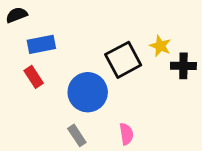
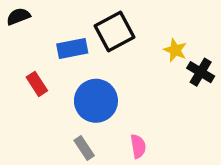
blue rectangle: (41, 44) -> (72, 48), moved
black square: (123, 60) -> (115, 32), moved
black cross: (183, 66) -> (201, 72), turned 30

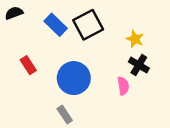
blue rectangle: (72, 48) -> (56, 25), moved, turned 55
black cross: (201, 72) -> (139, 65), moved
pink semicircle: (138, 146) -> (123, 86), moved

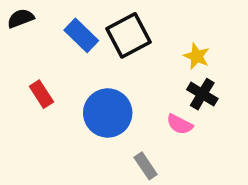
pink semicircle: (123, 86) -> (180, 124), turned 126
gray rectangle: (65, 115) -> (146, 166), moved

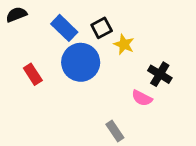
black square: (129, 35) -> (102, 28), size x0.6
yellow star: (197, 56) -> (124, 44), moved
blue circle: (108, 113) -> (81, 62), moved

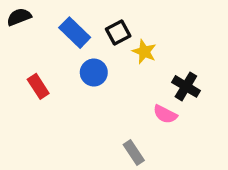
blue circle: (81, 62) -> (94, 73), size x0.6

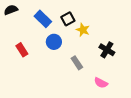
pink semicircle: (165, 114) -> (101, 83), moved
gray rectangle: (134, 152) -> (77, 63), moved

